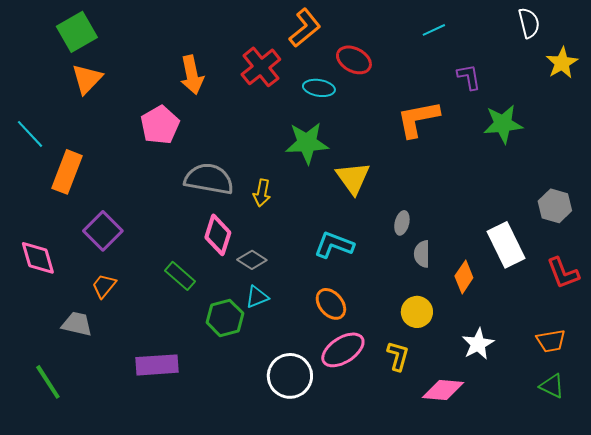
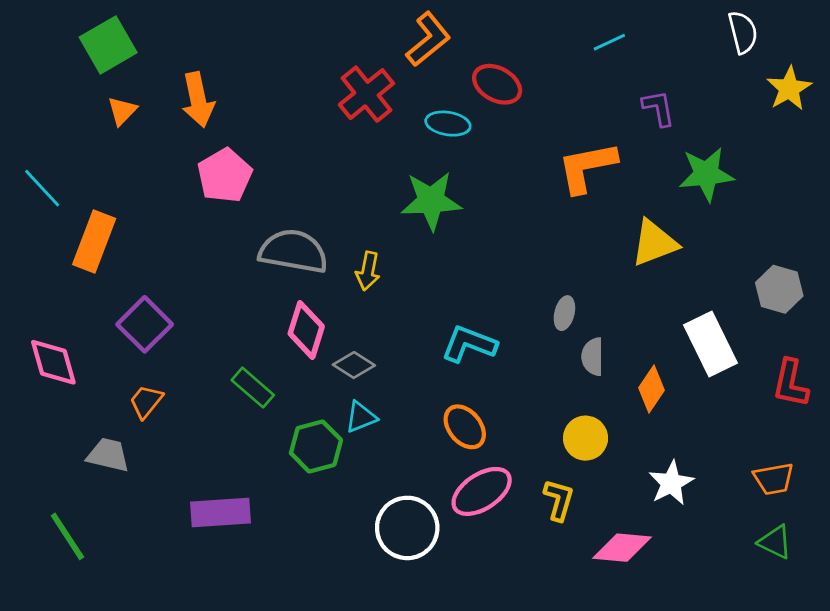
orange arrow: (192, 75) -> (198, 100), moved
orange triangle: (87, 79) -> (122, 111), size x0.7
yellow triangle: (353, 178) -> (654, 243), moved, turned 45
red L-shape: (563, 273) -> (791, 383), turned 33

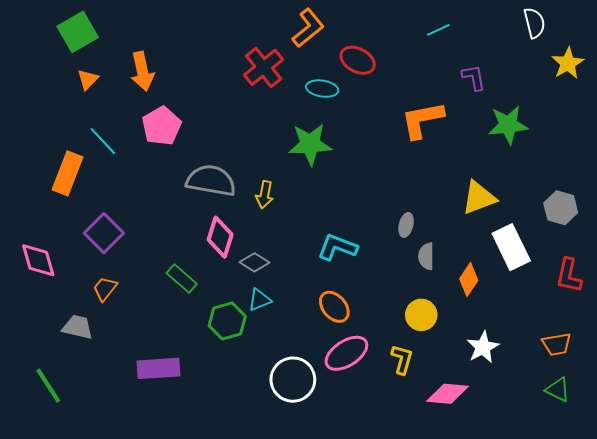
cyan line: (42, 188) -> (103, 141), moved
yellow triangle: (654, 243) -> (479, 198), moved

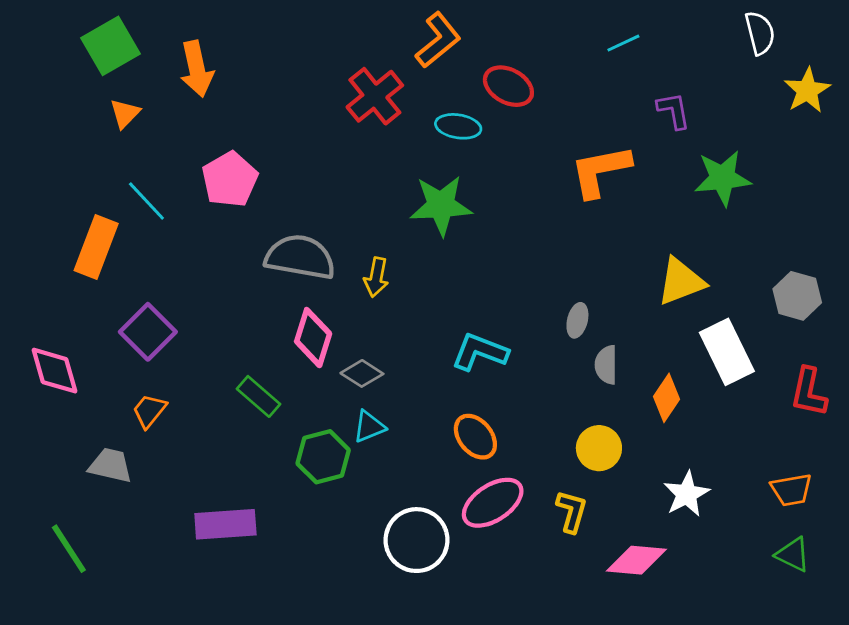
orange arrow: (142, 71) -> (197, 69), moved

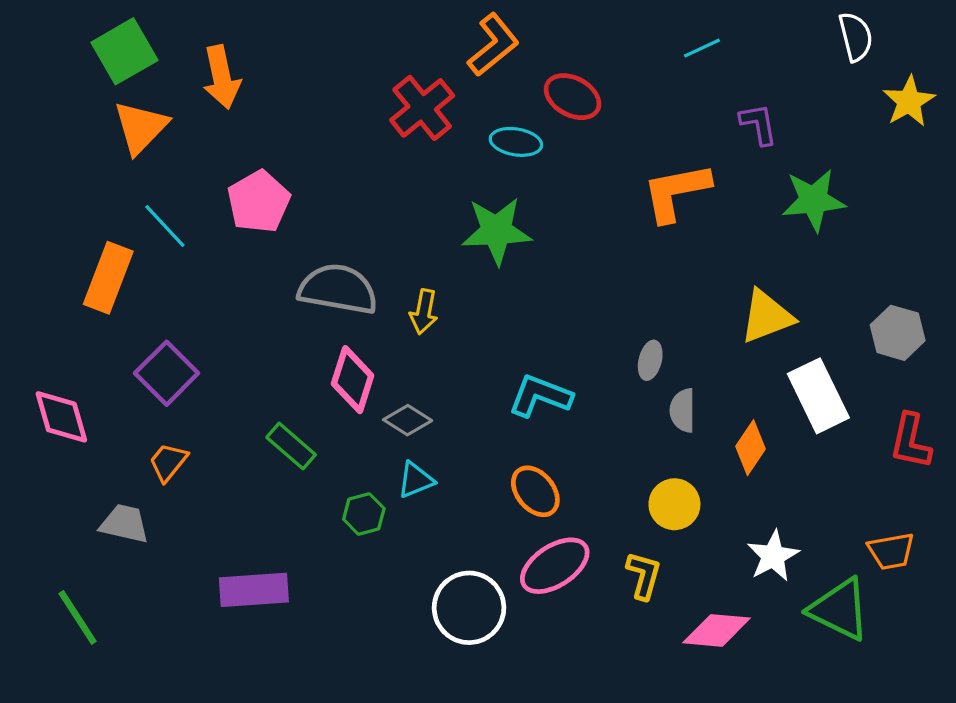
orange triangle: (125, 113) -> (141, 127), size x1.6
green hexagon: (323, 457) -> (364, 514), size x0.7
green triangle: (793, 554) -> (839, 609), moved, size x1.6

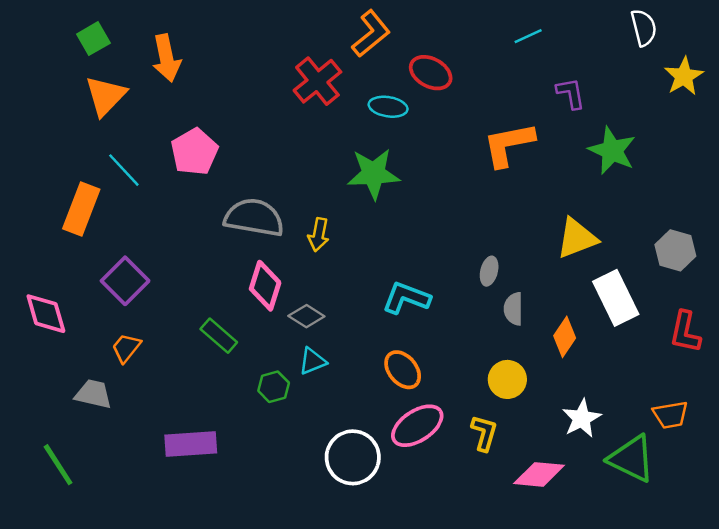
green square: (124, 51) -> (93, 39), size x0.7
green star: (814, 200) -> (612, 151), turned 30

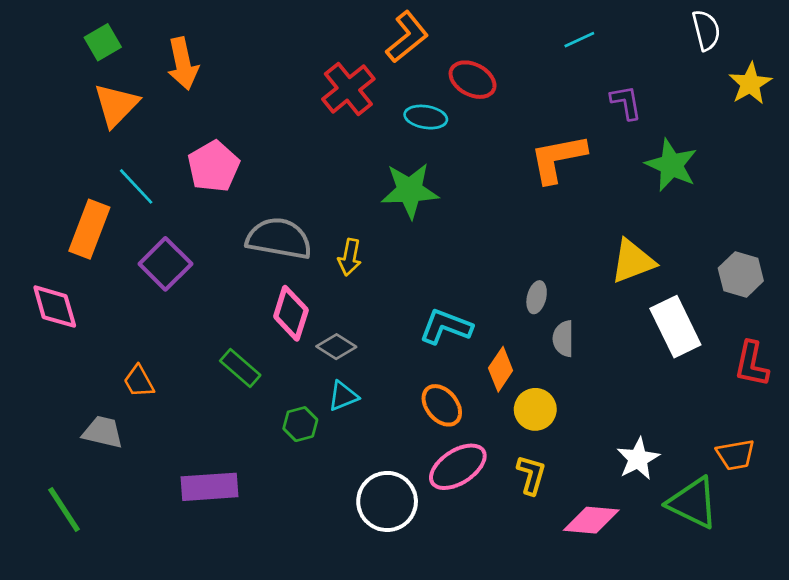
purple square: (125, 281) -> (165, 264), moved
pink diamond: (46, 314) -> (55, 307), moved
orange diamond: (565, 337) -> (501, 369), moved
orange trapezoid: (126, 348) -> (139, 381), turned -68
yellow circle: (507, 379) -> (535, 409), moved

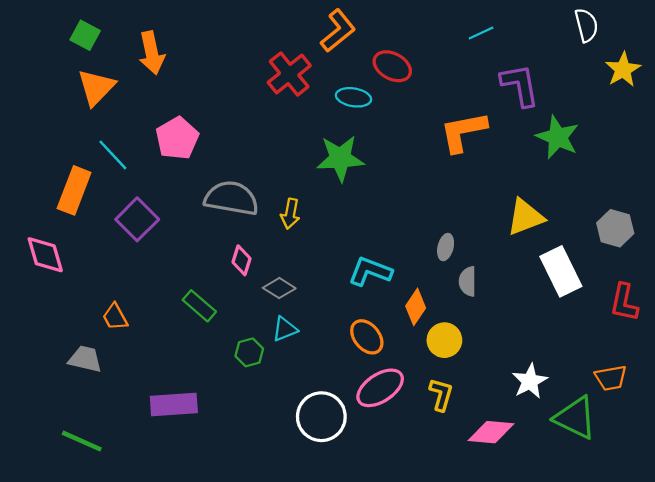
green square: (103, 42) -> (85, 35), turned -32
purple L-shape: (626, 102) -> (520, 85), size x1.5
pink diamond: (291, 313) -> (241, 260), size x0.7
green line: (64, 509) -> (82, 441), moved, turned -33

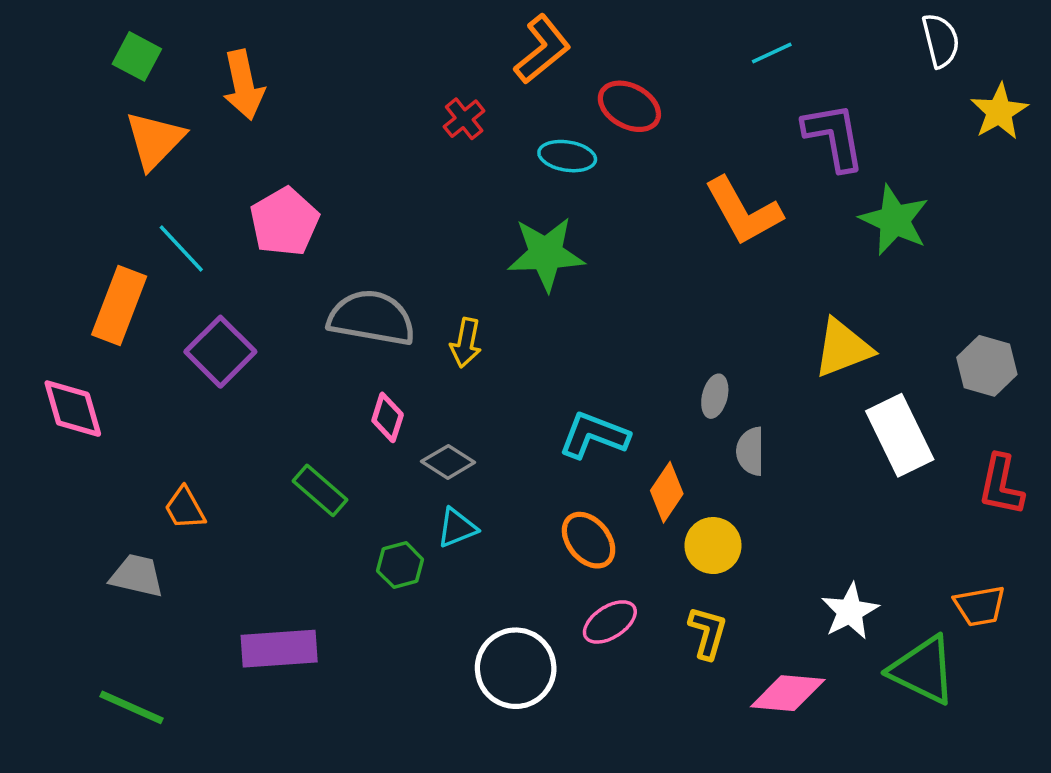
red cross: (289, 74) -> (464, 119), size x0.6
orange L-shape: (463, 132) -> (743, 211), turned -108
pink ellipse: (380, 388) -> (610, 622), size x0.7

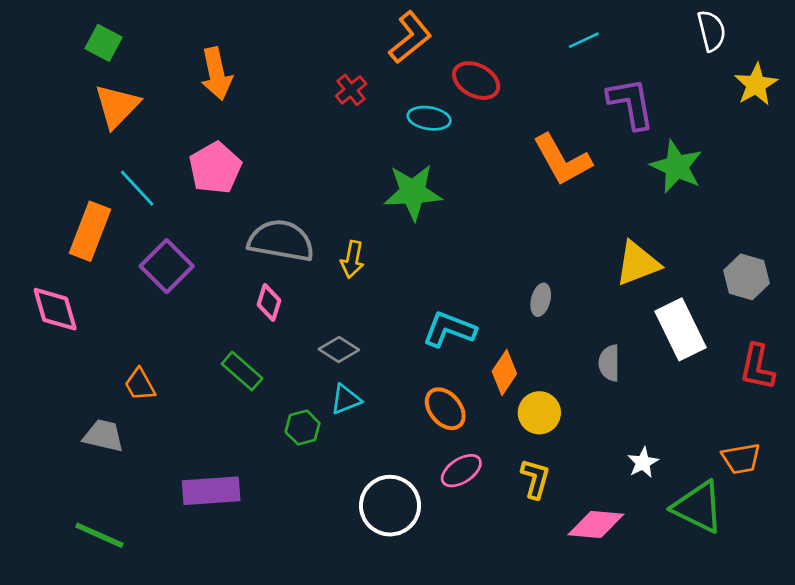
orange arrow: (244, 85) -> (216, 74), moved
pink diamond: (388, 417) -> (269, 302), moved
gray semicircle: (750, 451) -> (609, 363), moved
white star: (850, 611) -> (643, 463), size x0.7

